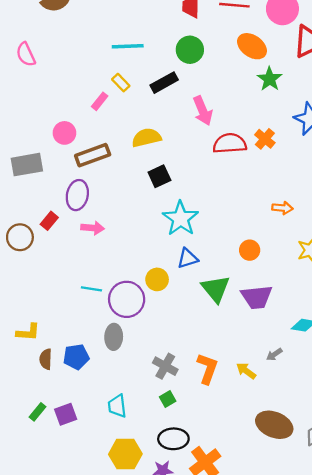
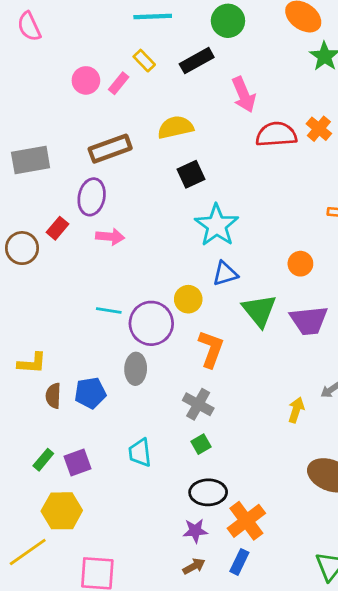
pink circle: (64, 133) -> (86, 80), moved
orange L-shape: (207, 369) -> (211, 349), moved
yellow arrow: (246, 371) -> (296, 410), turned 72
yellow hexagon: (125, 454) -> (62, 511), moved

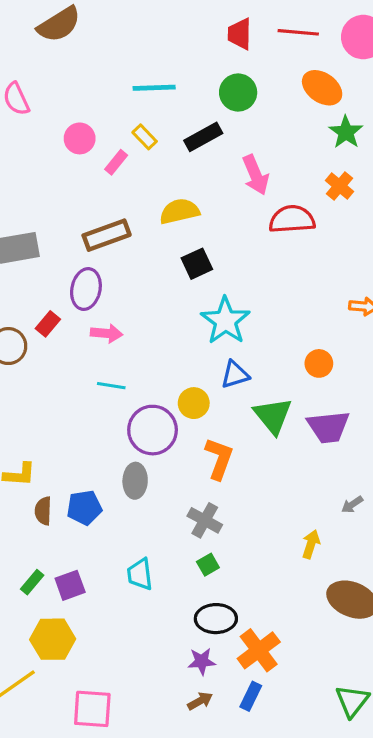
pink circle: (86, 80) -> (80, 138), moved
orange cross: (319, 129) -> (339, 186), moved
cyan line: (109, 311) -> (111, 386), moved
yellow arrow: (296, 410) -> (311, 544), moved

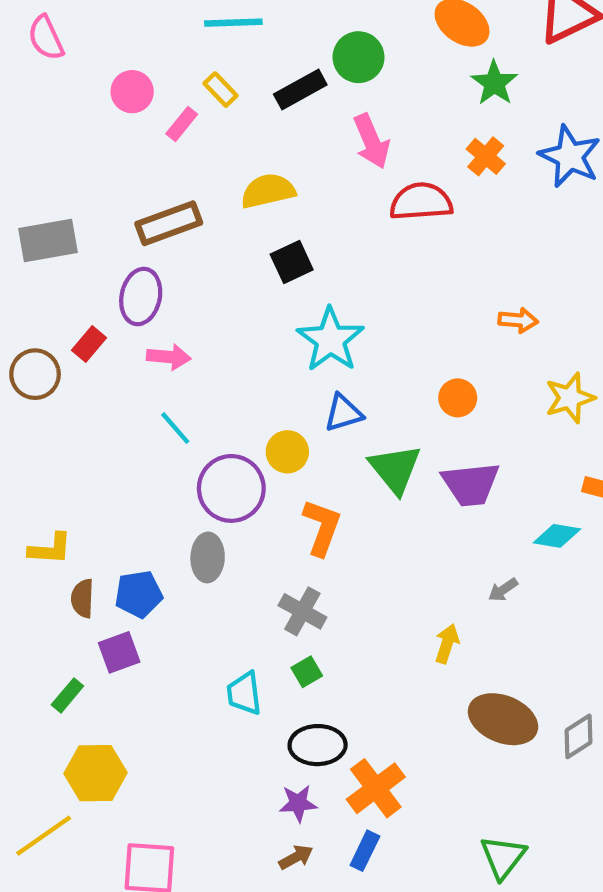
green circle: (238, 93) -> (359, 57), moved
cyan line: (111, 386) -> (175, 428), turned 40
cyan trapezoid: (140, 574) -> (244, 693), moved
purple square: (70, 585) -> (119, 652), moved

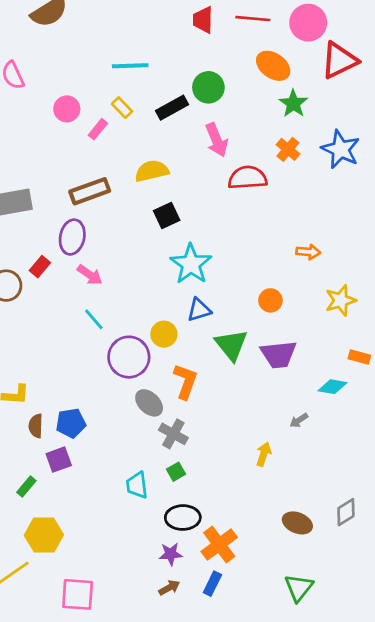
pink arrow: (169, 357) -> (90, 275), turned 30
gray ellipse: (208, 557) -> (149, 403), moved, turned -48
brown ellipse: (503, 719) -> (297, 523), moved, size x0.7

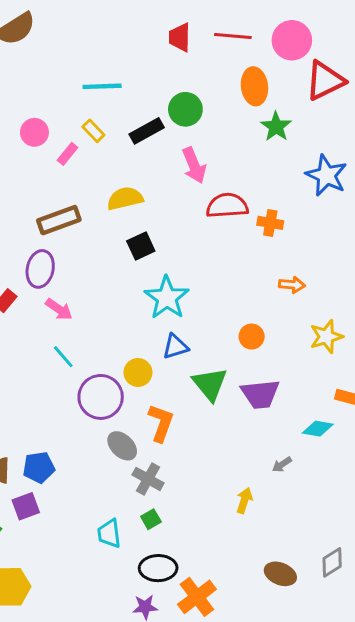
orange ellipse: (273, 66) -> (254, 86), turned 48
orange cross: (288, 149) -> (270, 223), moved, turned -30

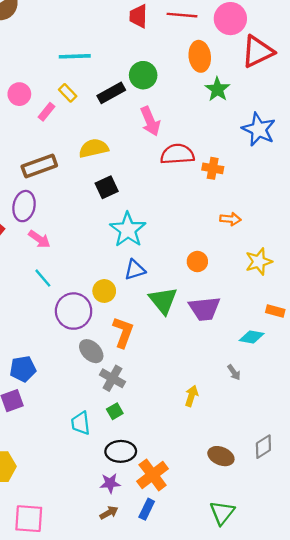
gray arrow: (282, 465) -> (234, 372), moved, turned -91

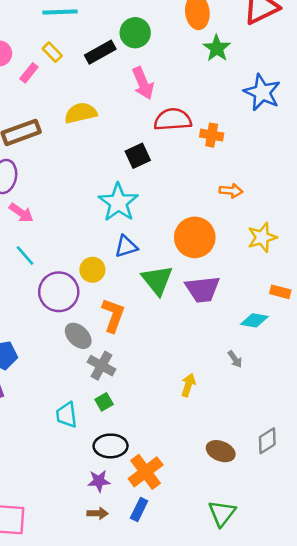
black square: (107, 187) -> (138, 156), moved
orange circle: (197, 262) -> (195, 237), size x1.8
brown arrow: (109, 513) -> (98, 513), turned 30

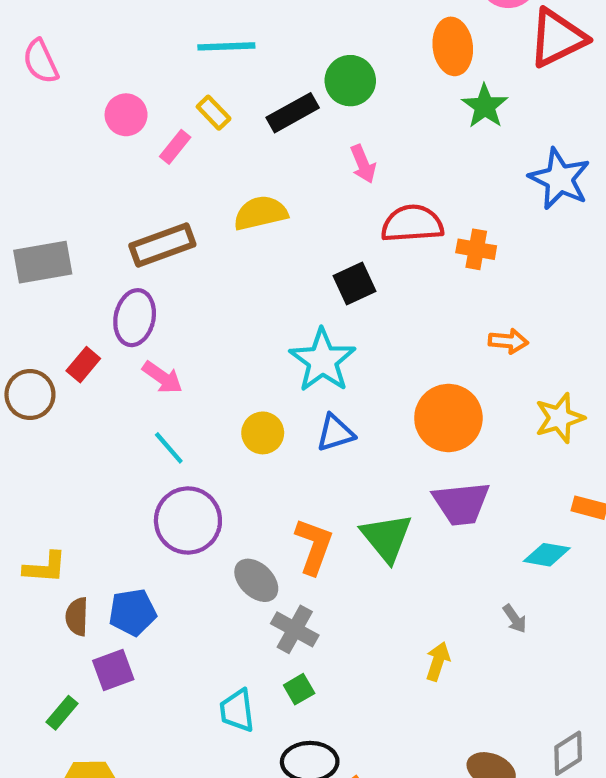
pink arrow: (143, 83) -> (363, 164), size x0.7
yellow circle: (92, 270) -> (263, 433), moved
green triangle: (157, 280) -> (387, 538), moved
purple circle: (59, 292) -> (188, 520), moved

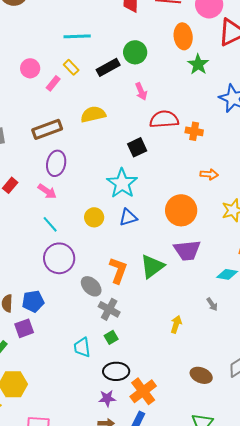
purple ellipse: (135, 318) -> (56, 163), moved
green triangle: (387, 538) -> (152, 266), turned 32

